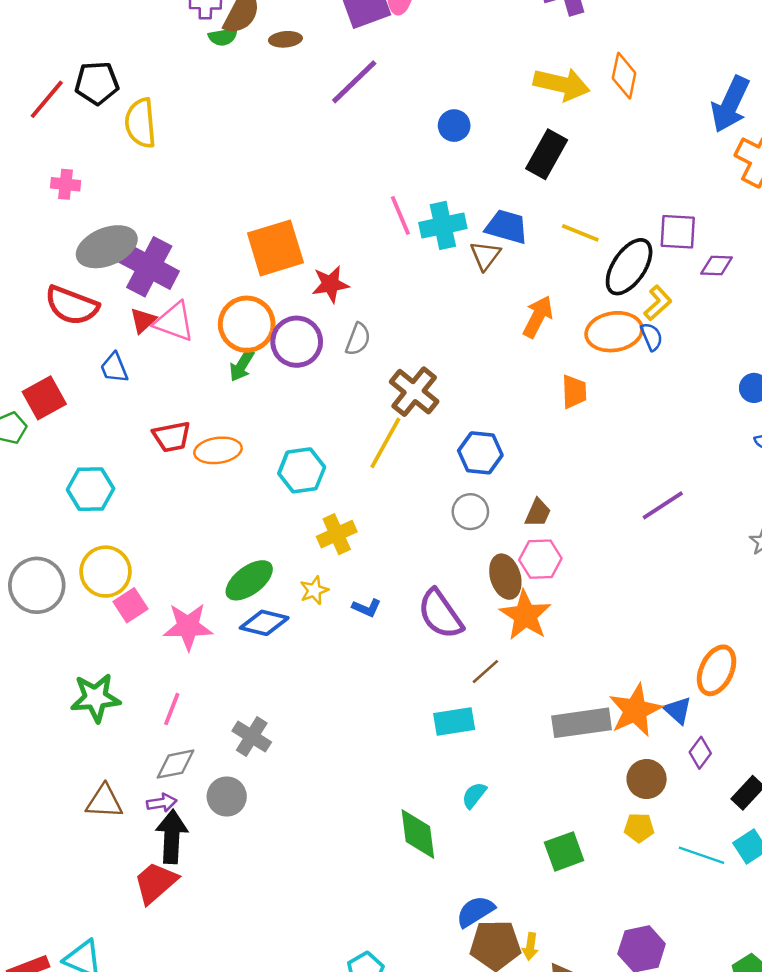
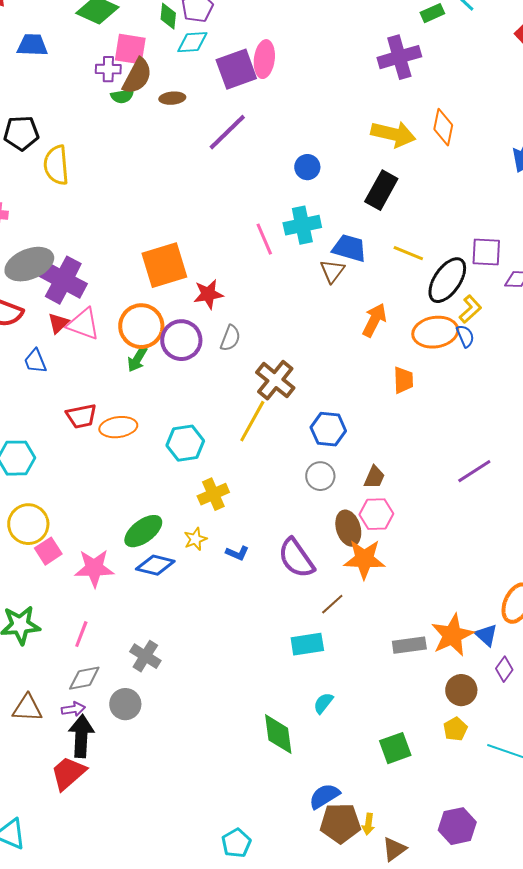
cyan cross: (443, 225) -> (302, 225), moved
orange star: (525, 615) -> (364, 559), turned -30
gray rectangle: (582, 723) -> (409, 645), size x0.7
yellow pentagon: (639, 828) -> (455, 729), turned -30

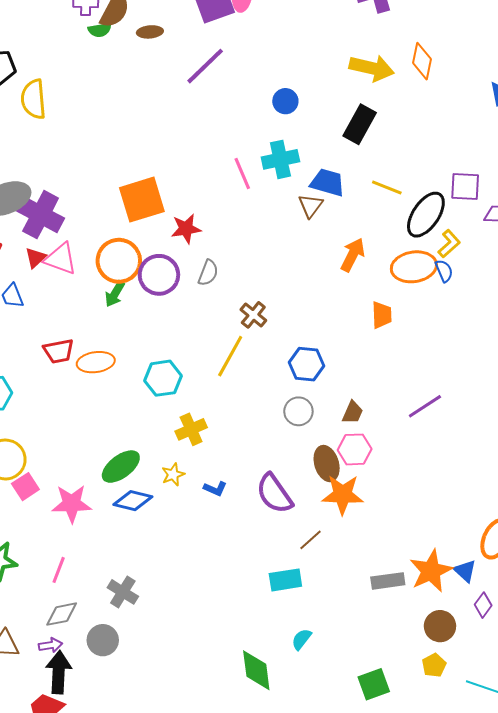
brown cross: (275, 380) -> (253, 315), size x0.7
purple line: (474, 471) -> (425, 406), moved

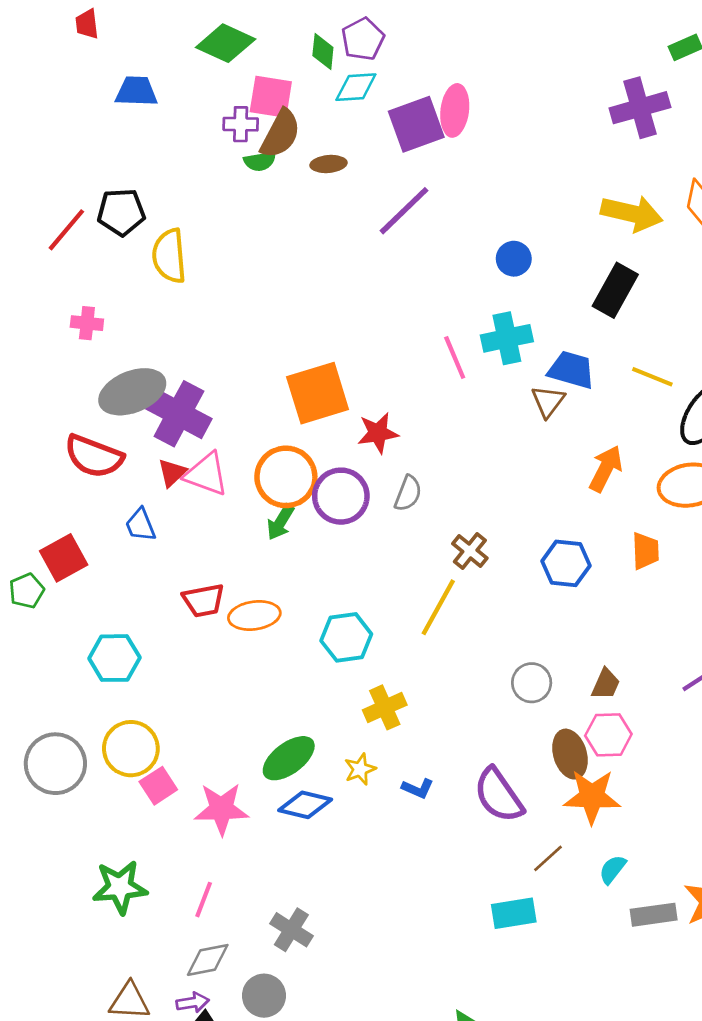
blue hexagon: (307, 364) -> (566, 563), moved
cyan semicircle: (301, 639) -> (613, 869), moved

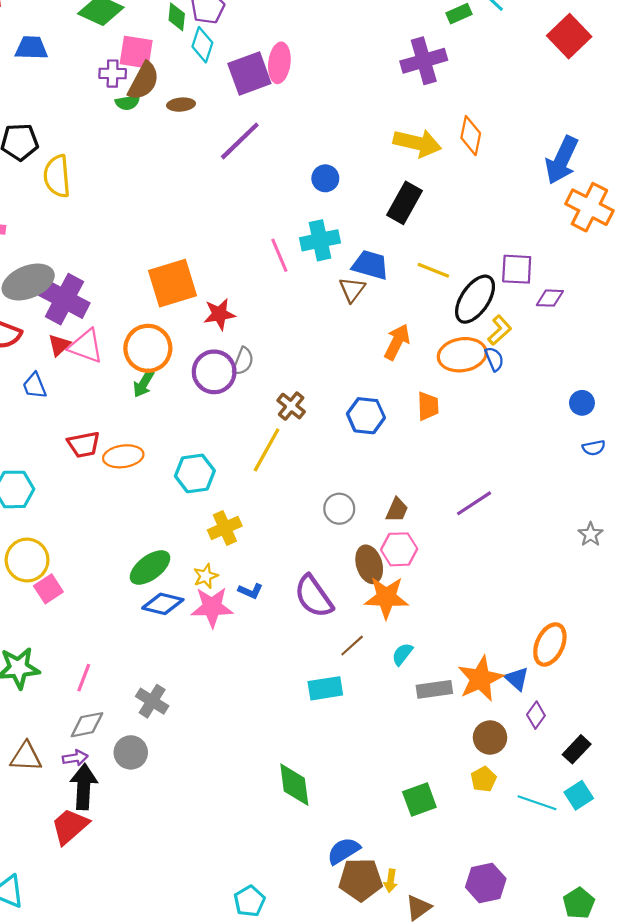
cyan diamond: (356, 87) -> (202, 45), turned -68
purple circle: (341, 496) -> (214, 372), moved
pink star: (221, 809) -> (212, 607), moved

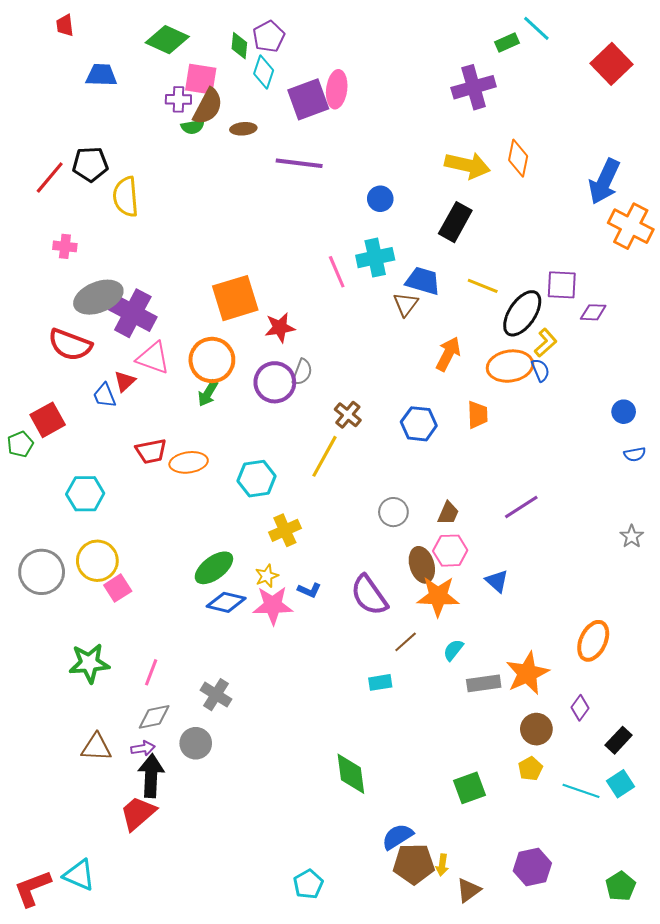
purple line: (240, 141) -> (299, 163), turned 51
red triangle: (59, 345) -> (125, 381), moved
blue triangle: (517, 679) -> (497, 581), moved
cyan rectangle: (325, 688) -> (380, 682), size x0.7

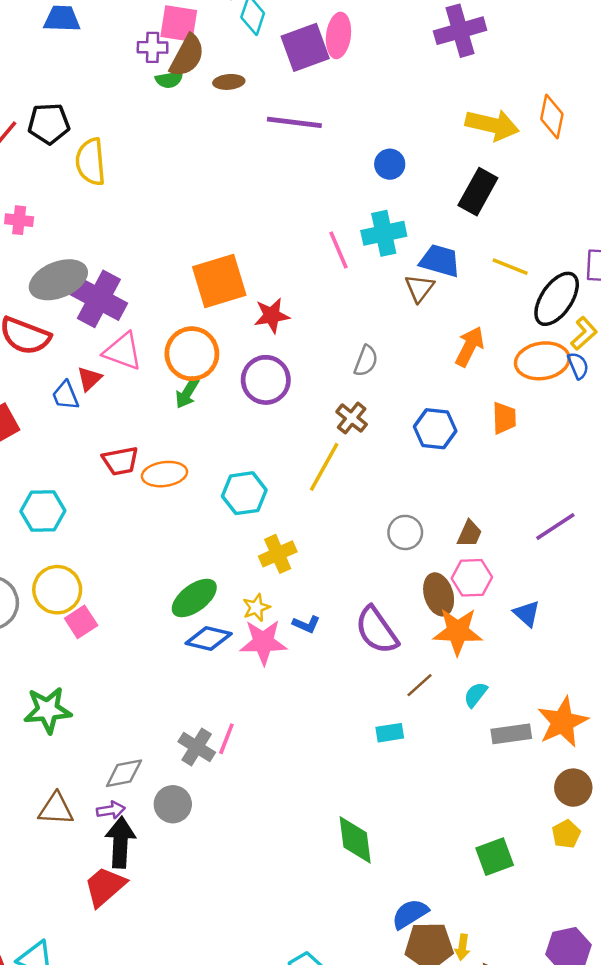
purple cross: (474, 87) -> (460, 31), moved
gray semicircle: (302, 372) -> (366, 361), moved
pink line: (151, 672) -> (226, 739), moved

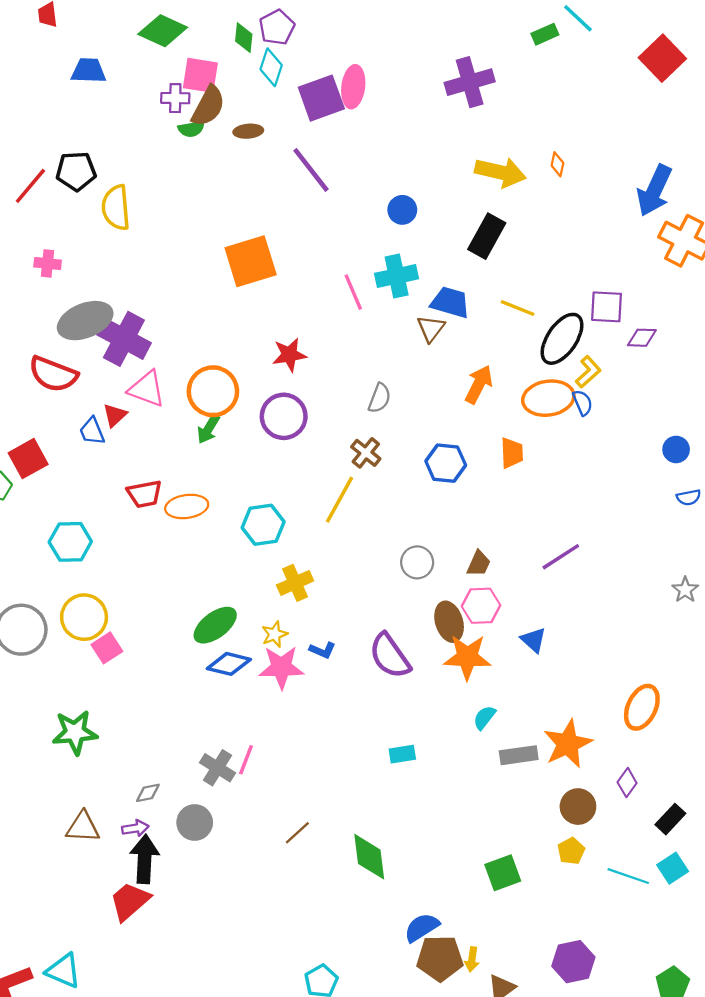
orange diamond: (552, 116) -> (557, 164), size x0.6
purple line: (294, 122) -> (311, 170), turned 45
orange square: (219, 281) -> (251, 261), moved
brown line: (420, 685) -> (297, 833), moved
gray diamond: (124, 773) -> (148, 793), size x0.7

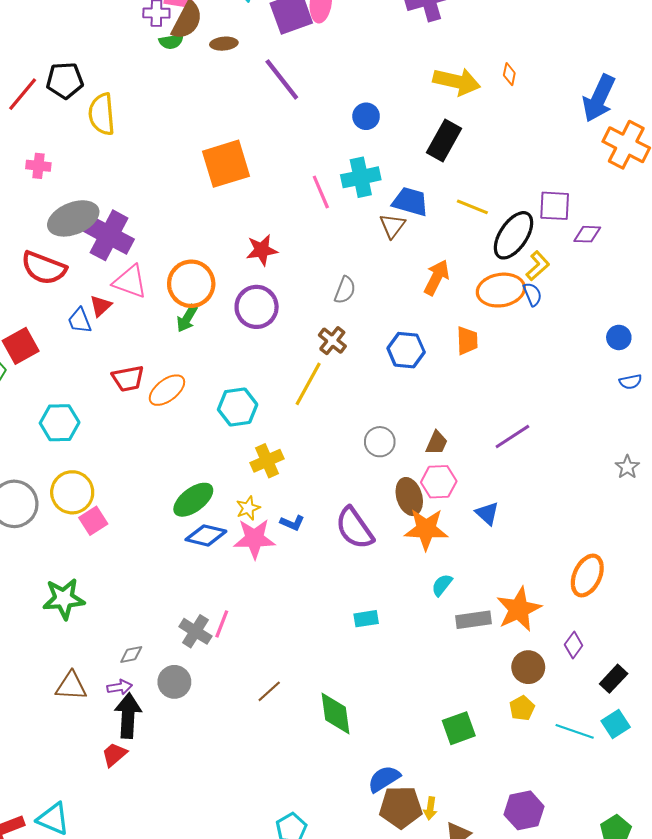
orange ellipse: (187, 506) -> (167, 390), turned -30
red trapezoid: (130, 901) -> (114, 755), size x0.7

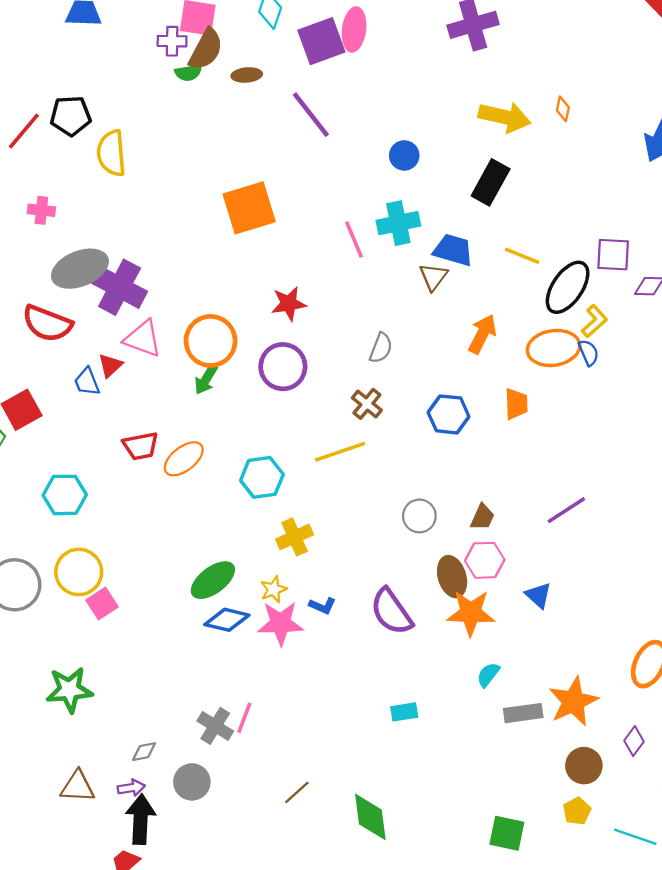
yellow line: (308, 384) -> (340, 452), turned 42
green square: (459, 728) -> (507, 833), turned 32

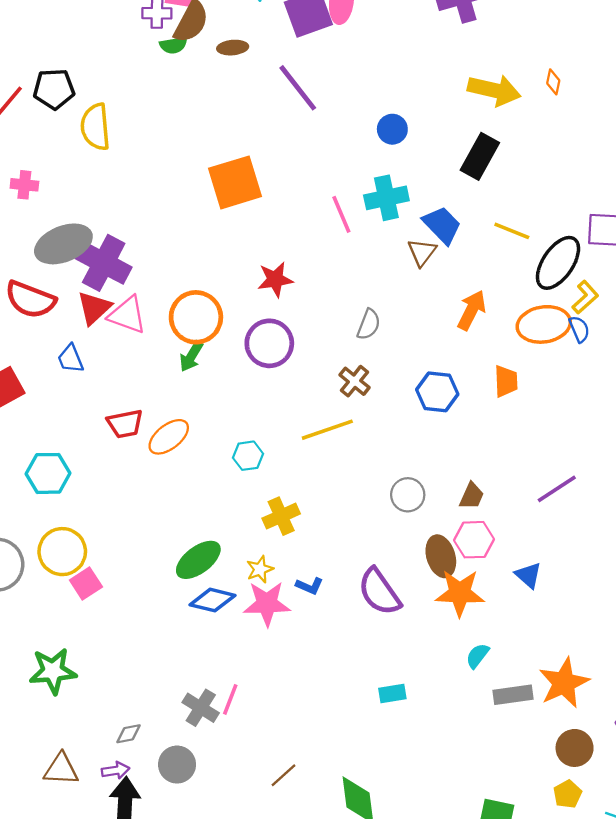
blue trapezoid: (453, 250) -> (442, 225), turned 30
red triangle: (110, 365) -> (94, 308), moved, size x1.4
cyan hexagon: (262, 477) -> (248, 456), size x0.7

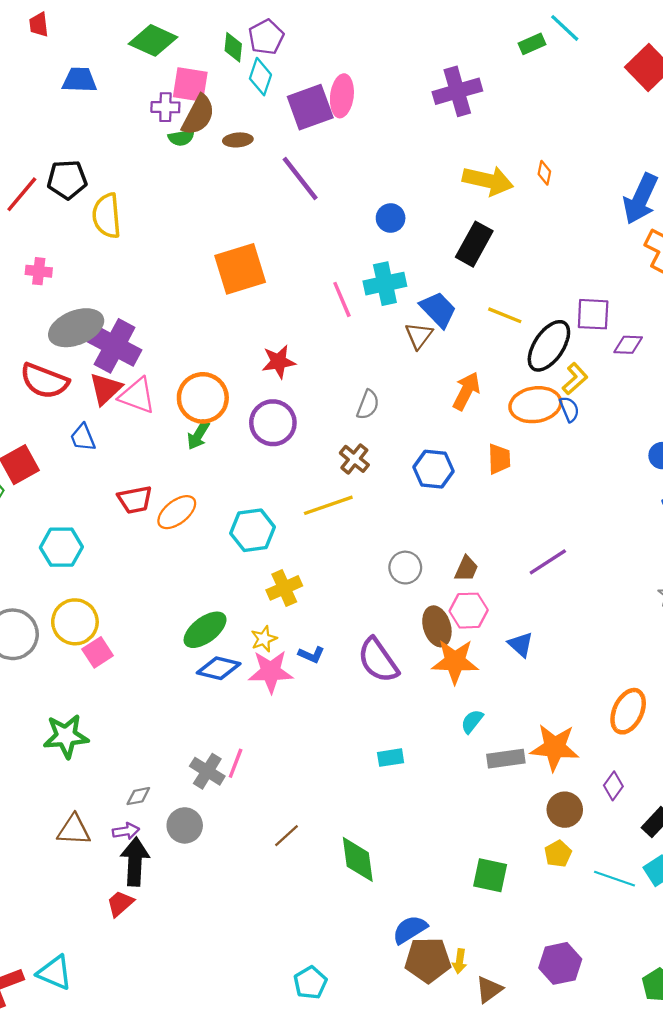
cyan hexagon: (248, 456) -> (253, 530), size x1.5
orange star: (564, 683) -> (555, 747), turned 30

